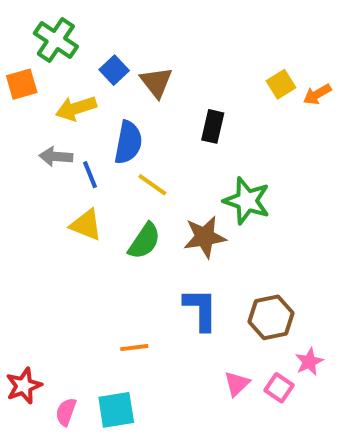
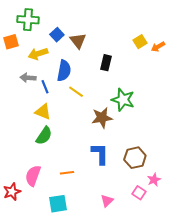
green cross: (56, 40) -> (28, 20), turned -30
green semicircle: (144, 241) -> (44, 136), moved
pink triangle: (237, 384) -> (107, 201), moved
pink semicircle: (66, 412) -> (33, 176), moved, size x1.5

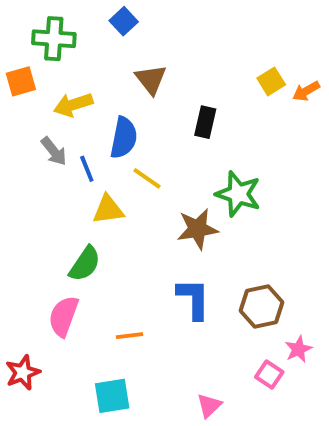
blue square: (57, 35) -> (124, 21), moved
gray arrow: (28, 78) -> (54, 151), turned -133
yellow triangle: (43, 112) -> (108, 209), moved, turned -30
pink semicircle: (33, 176) -> (64, 316), moved
pink triangle: (107, 201) -> (209, 406), moved

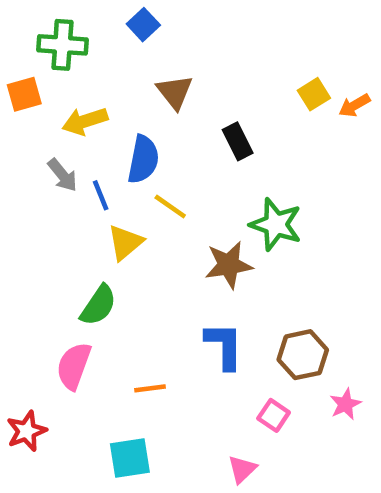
black rectangle: (205, 122) -> (238, 141), turned -40
yellow triangle: (108, 209) -> (125, 242), turned -32
pink square: (269, 374) -> (274, 415), moved

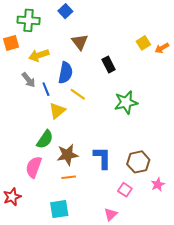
green star: (276, 224) -> (126, 102), turned -30
brown star: (229, 265) -> (67, 155), moved

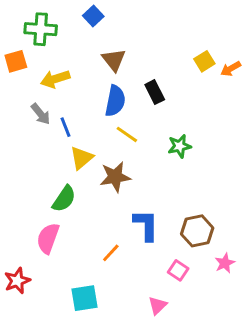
blue semicircle: (65, 73) -> (115, 101), moved
yellow line: (78, 94) -> (127, 134), moved
green star: (126, 102) -> (180, 146), size x0.7
brown star: (67, 155) -> (115, 177), moved
orange line: (69, 177) -> (111, 253), moved, turned -40

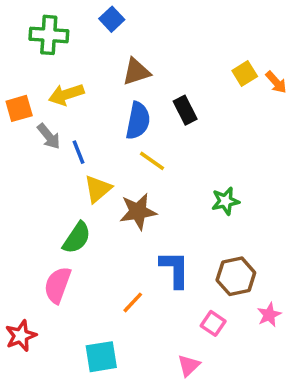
brown triangle: (114, 60) -> (136, 72), turned 50
orange square: (16, 61) -> (19, 108), moved
orange arrow: (231, 69) -> (276, 82), turned -102
green star: (180, 146) -> (225, 201), moved

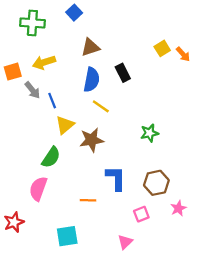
orange line: (133, 302) -> (88, 200), turned 49
pink square: (213, 323) -> (141, 214), turned 35

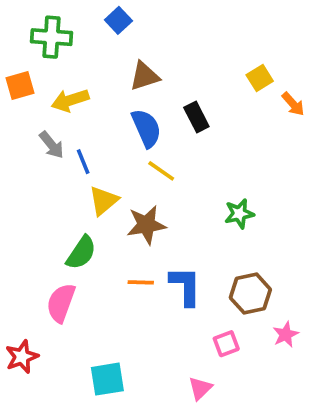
orange arrow: (183, 54) -> (293, 104), moved
orange square: (13, 72) -> (20, 85), moved
blue semicircle: (92, 80) -> (146, 128), turned -35
orange line: (88, 200) -> (141, 282), moved

